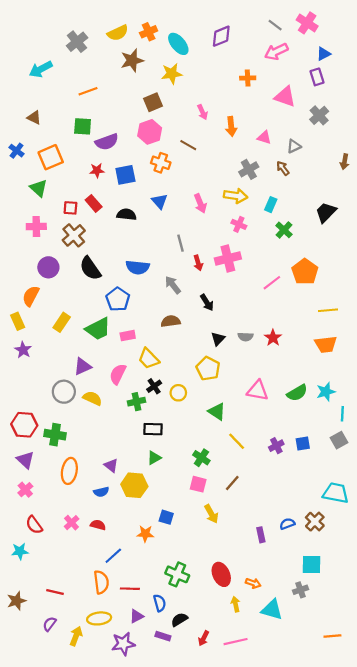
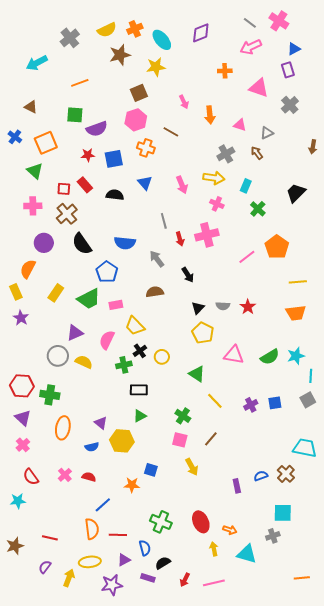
yellow pentagon: (208, 369) -> (203, 333), moved

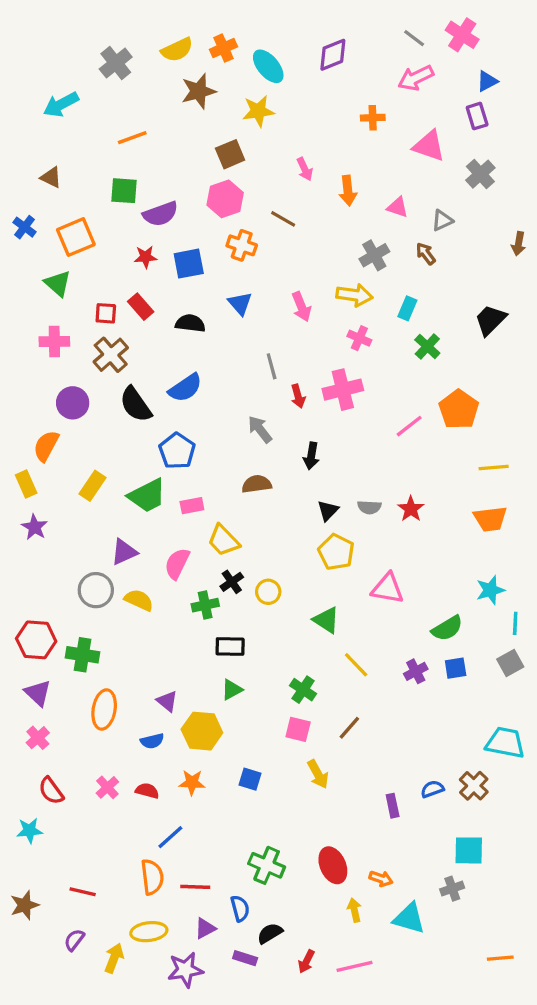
blue semicircle: (125, 243) -> (185, 388), moved, turned -40
black arrow: (188, 275) -> (311, 456), turned 42
green semicircle: (270, 357) -> (447, 628), moved
orange star: (132, 485) -> (192, 782), moved

